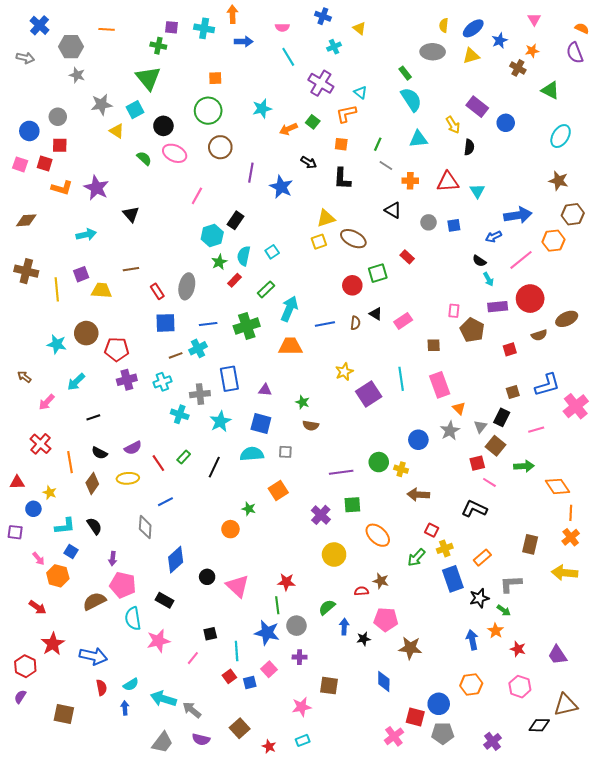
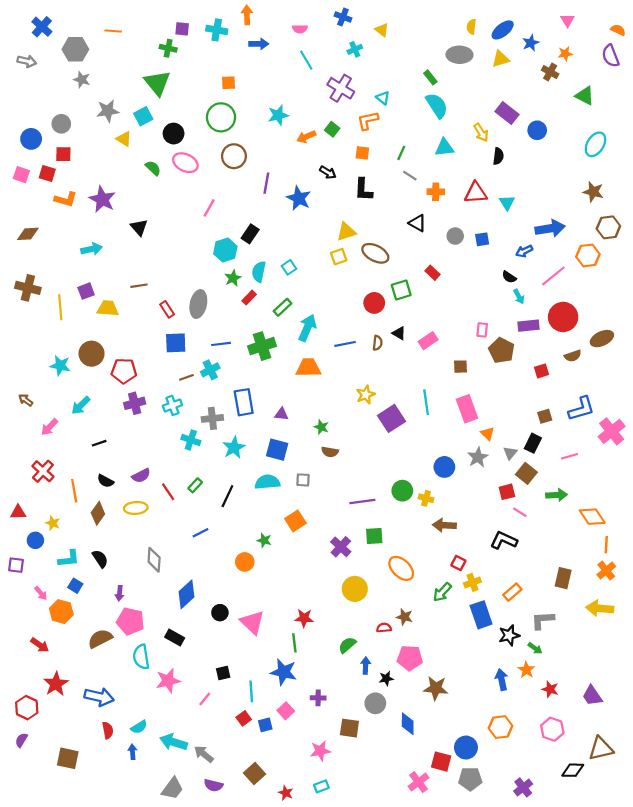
blue line: (165, 502) -> (200, 533), moved
gray circle: (296, 626) -> (375, 703), moved

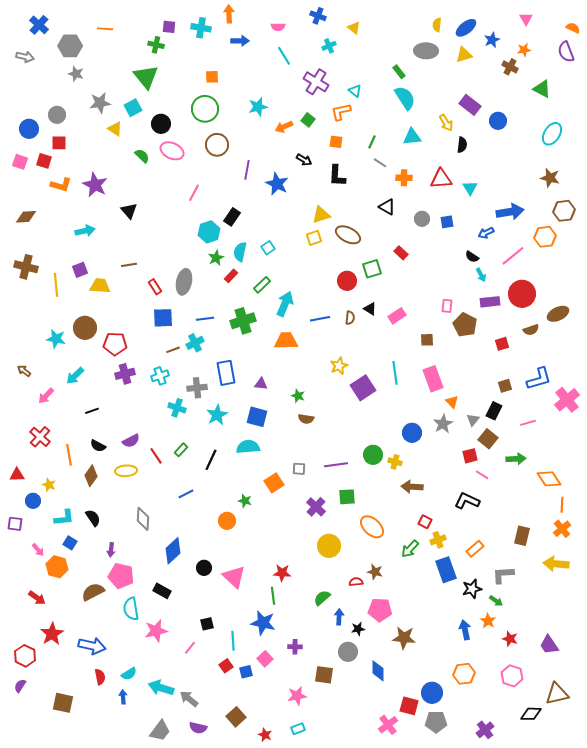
gray square: (303, 480) -> (299, 469), moved

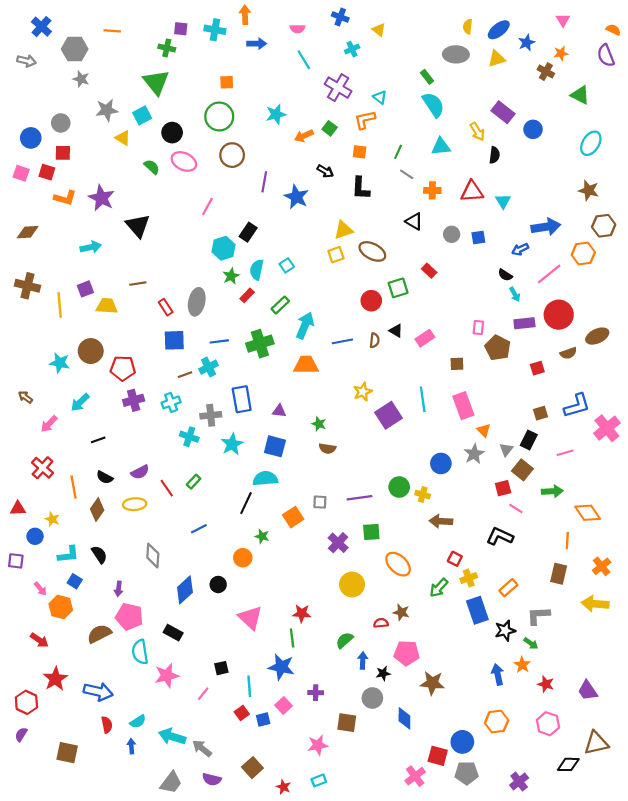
black triangle: (129, 211) -> (138, 226), size x1.4
black line: (211, 460) -> (246, 503), moved
orange line: (562, 505) -> (567, 541), moved
black circle: (204, 568) -> (218, 584), moved

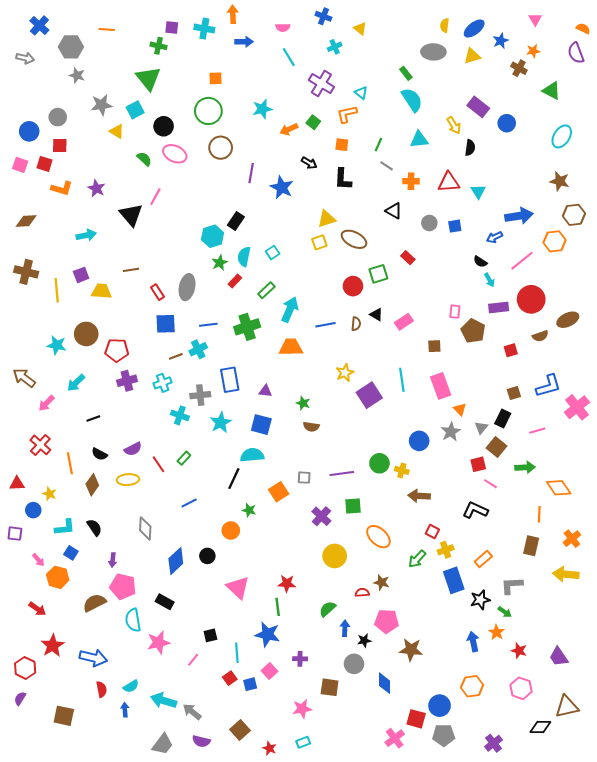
purple star: (101, 198) -> (96, 188), size x0.7
pink line: (207, 206) -> (155, 197), moved
brown arrow: (25, 397) -> (24, 378), size x1.6

